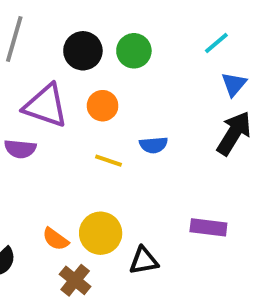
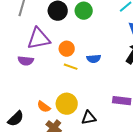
purple triangle: (46, 106) -> (39, 39), turned -30
orange circle: (103, 106) -> (67, 49), moved

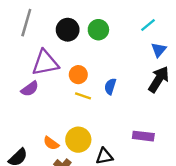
blue semicircle: (94, 59) -> (110, 86), turned 112
purple semicircle: (26, 61) -> (30, 89), turned -42

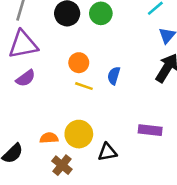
purple triangle: (45, 63) -> (23, 45), moved
orange semicircle: (51, 143) -> (49, 138), turned 140

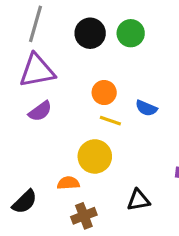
blue semicircle: (114, 76) -> (146, 108), turned -84
yellow circle: (79, 134) -> (95, 156), moved
brown cross: (62, 165) -> (84, 216), turned 30

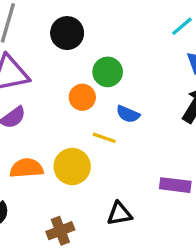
green circle: (131, 33) -> (108, 72), moved
yellow line: (110, 121) -> (104, 138), moved
orange semicircle: (68, 183) -> (27, 168), moved, size x1.4

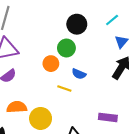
black circle: (67, 33) -> (77, 24), moved
yellow circle: (72, 167) -> (41, 118), moved

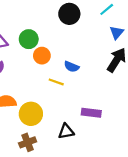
green circle: (66, 48) -> (29, 39), moved
purple rectangle: (108, 117) -> (91, 113), moved

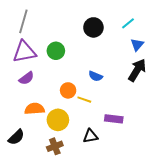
orange circle: (42, 56) -> (68, 90), moved
yellow line: (56, 82) -> (84, 100), moved

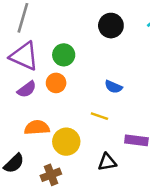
purple triangle: (24, 52) -> (24, 56), turned 35
orange circle: (68, 90) -> (56, 83), moved
brown cross: (55, 146) -> (51, 175), moved

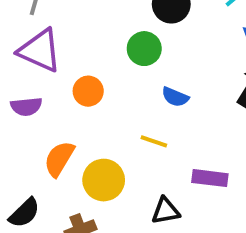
green circle: (64, 55) -> (144, 49), moved
purple semicircle: (27, 89) -> (26, 107), moved, turned 30
orange semicircle: (37, 128) -> (59, 159), turned -55

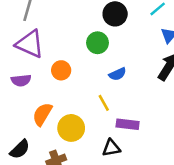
blue semicircle: (175, 97) -> (118, 74), turned -48
yellow line: (154, 141) -> (104, 103), turned 42
purple rectangle: (210, 178) -> (128, 124), moved

